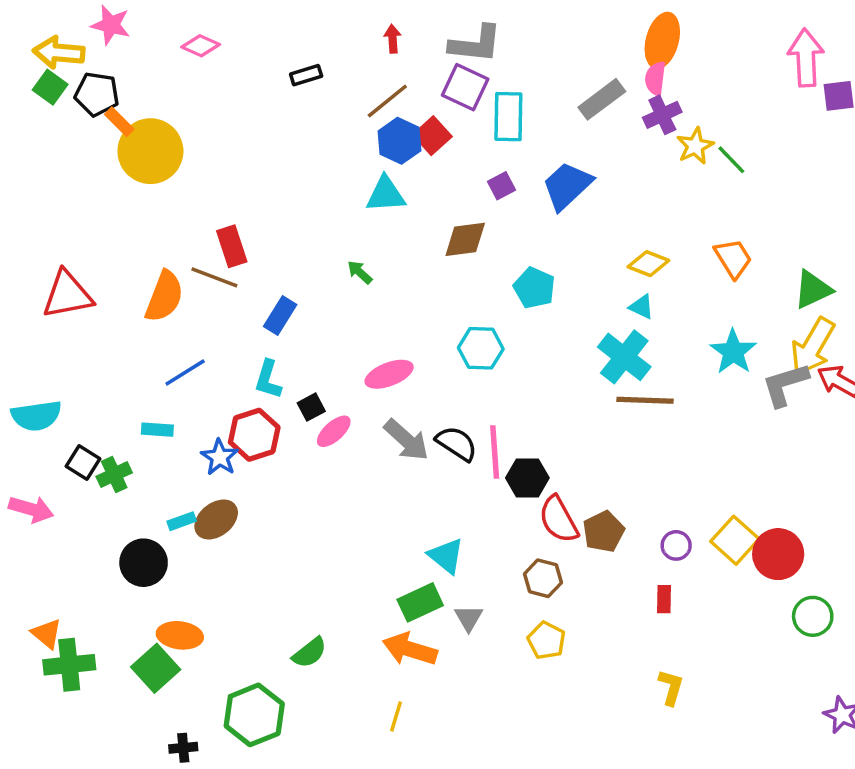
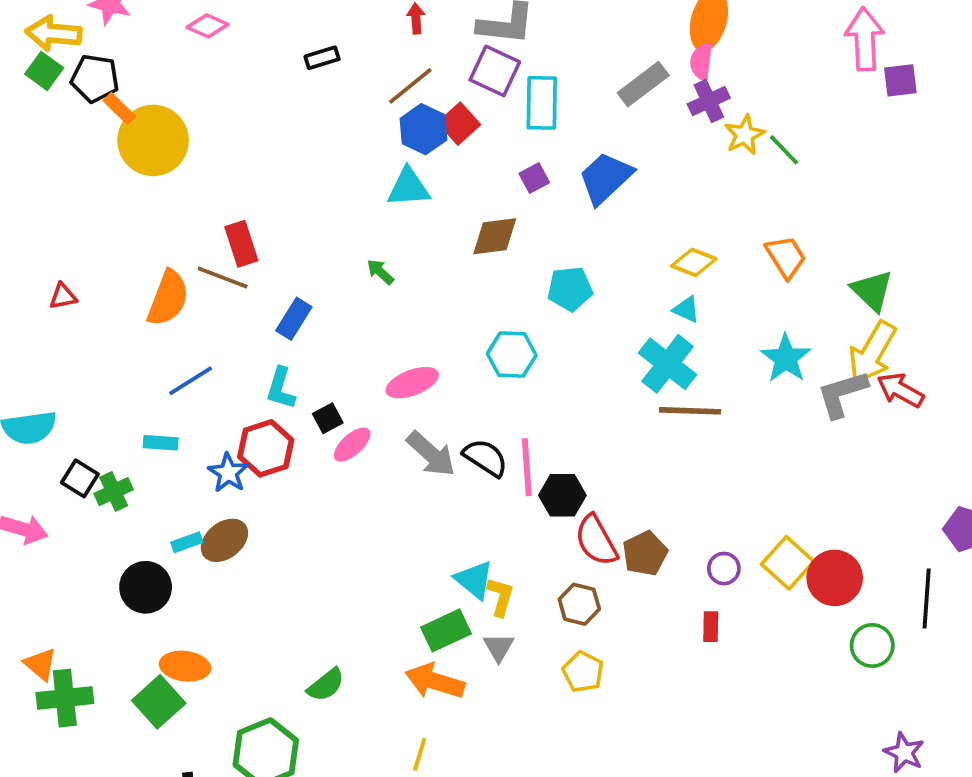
cyan pentagon: (534, 288) -> (570, 289), turned -30
green triangle: (813, 289) -> (872, 291), turned -51
red triangle: (67, 295) -> (63, 296), size x0.5
yellow L-shape: (671, 687) -> (500, 597), moved

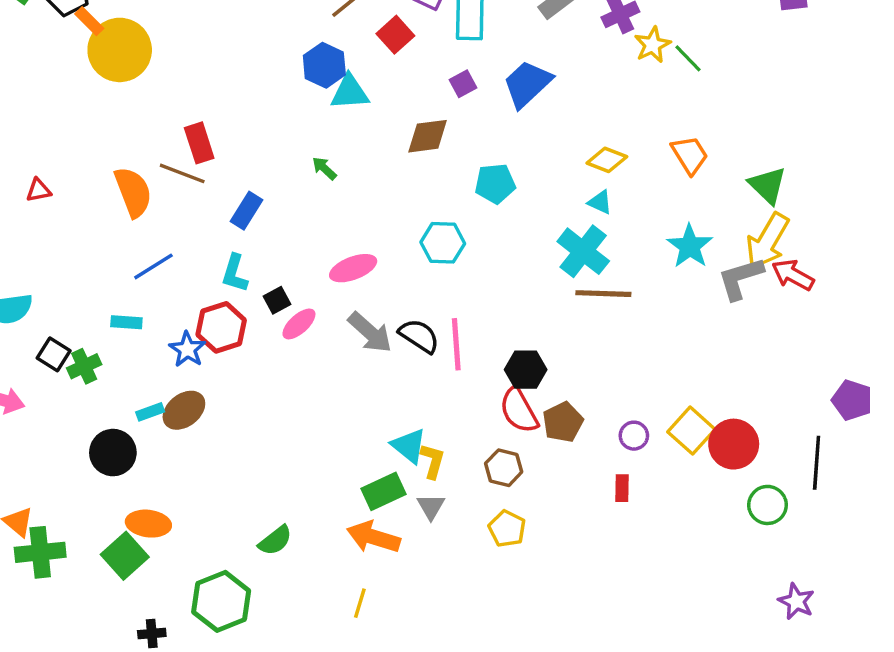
blue hexagon: (423, 129) -> (324, 65), moved
orange semicircle: (168, 298) -> (133, 192), turned -42
black hexagon: (562, 495) -> (526, 370), moved

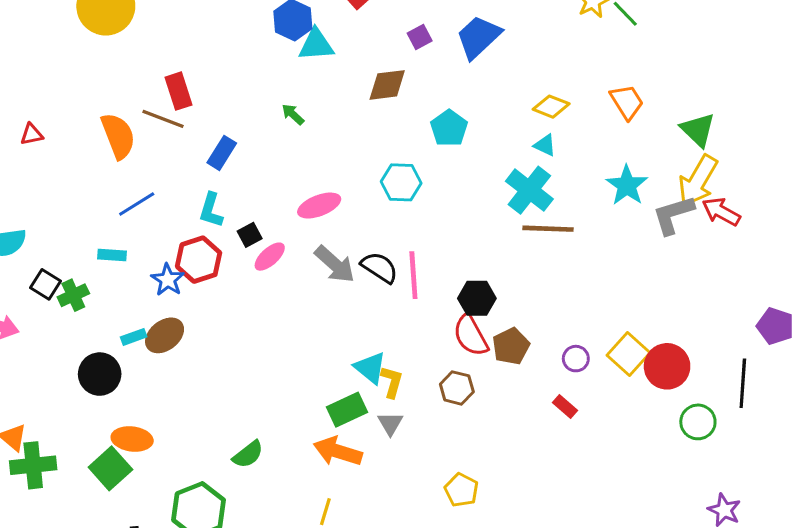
cyan pentagon: (495, 184) -> (449, 128), turned -30
red rectangle: (622, 488) -> (565, 407), turned -50
yellow pentagon: (507, 529) -> (461, 490), moved

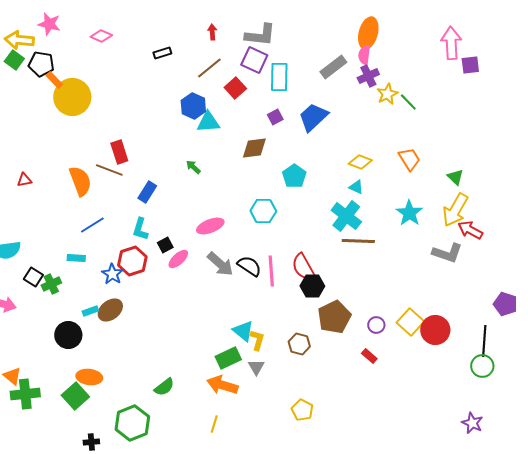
green triangle: (698, 130) -> (455, 177), size x0.7
gray L-shape: (673, 215) -> (447, 253), moved, turned -144
red semicircle: (471, 335) -> (303, 267), moved
brown pentagon: (511, 346) -> (334, 317), size x1.4
green circle: (698, 422) -> (482, 366), moved

